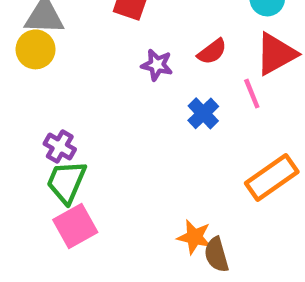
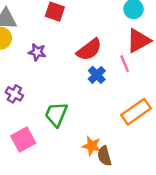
red semicircle: (212, 52) -> (89, 50), moved, size x1.5
purple star: (157, 65) -> (37, 52), moved
green trapezoid: (66, 182) -> (56, 114), moved

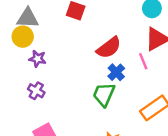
purple star: (37, 52) -> (37, 59), moved
green trapezoid: (56, 114) -> (104, 94), moved

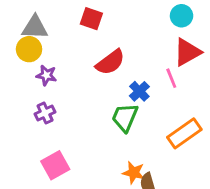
red semicircle: (109, 48) -> (110, 62), moved
purple cross: (36, 91) -> (45, 113), turned 35

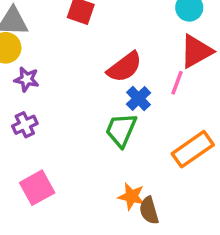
red semicircle: (110, 62) -> (125, 67), moved
pink line: (171, 78) -> (177, 83), turned 42

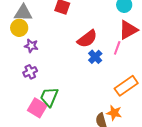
green trapezoid: (121, 130) -> (49, 97), moved
pink square: (37, 188) -> (37, 108), turned -30
orange star: (132, 196) -> (114, 113), moved

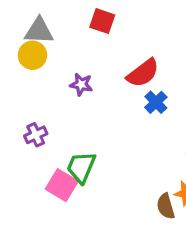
purple star: (31, 46) -> (81, 84), moved
purple cross: (30, 72) -> (36, 135), moved

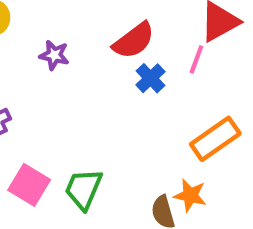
green trapezoid: (81, 167) -> (83, 189), moved

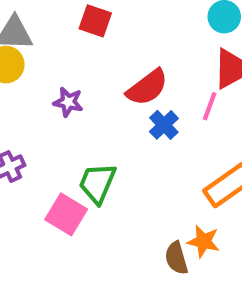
pink square: (29, 185) -> (66, 214), moved
green trapezoid: (83, 189) -> (97, 183), moved

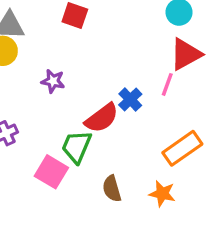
red semicircle: (147, 87) -> (102, 118), moved
brown semicircle: (176, 258) -> (112, 189), moved

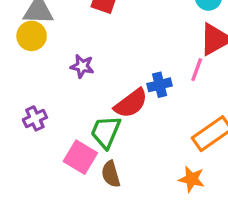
blue cross: (130, 100) -> (160, 85), turned 30
brown semicircle: (112, 189) -> (111, 174), moved

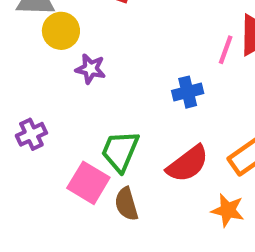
yellow circle: (32, 36) -> (61, 31), moved
pink line: (197, 70) -> (226, 50), moved
red semicircle: (131, 103) -> (188, 164), moved

